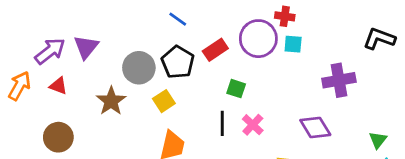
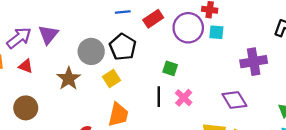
blue line: (178, 19) -> (123, 12), turned -42
red rectangle: (215, 50) -> (153, 19), moved

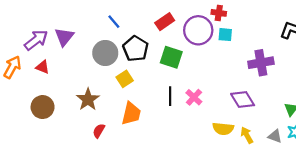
blue line: (123, 12) -> (114, 22), moved, turned 56
green square: (170, 68) -> (171, 57), moved, size x1.5
brown star: (69, 79) -> (88, 99), moved

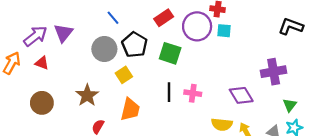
purple cross: (261, 63) -> (274, 72), moved
pink cross: (194, 97) -> (193, 93), turned -35

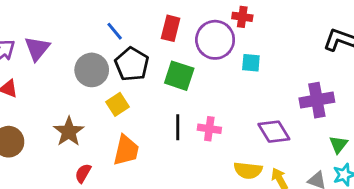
blue line: (113, 18) -> (115, 31), moved
red rectangle: (164, 18) -> (171, 28), turned -42
cyan square: (224, 31) -> (251, 63), moved

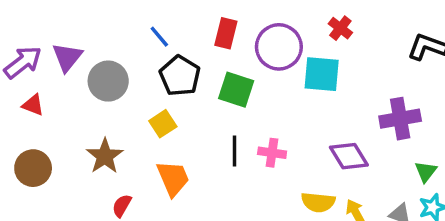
red cross: (242, 17) -> (340, 28), moved, turned 30
cyan square: (251, 63) -> (322, 74), size x1.6
gray circle: (92, 70) -> (108, 81), moved
orange trapezoid: (126, 150) -> (173, 178), turned -36

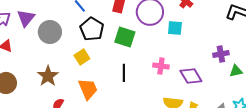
cyan square: (322, 74) -> (175, 28), size x0.7
purple cross: (400, 119) -> (221, 54), size x0.7
pink cross: (272, 153) -> (161, 66), moved
green triangle: (426, 171) -> (236, 71), moved, turned 40

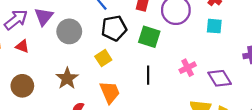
cyan square: (175, 28) -> (214, 26), moved
black pentagon: (92, 29) -> (114, 28), turned 30
pink cross: (161, 66) -> (188, 68), turned -35

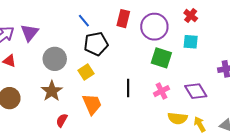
gray circle: (69, 31) -> (55, 59), moved
green square: (149, 37) -> (161, 58), moved
pink cross: (188, 68) -> (161, 91), moved

